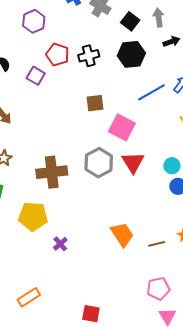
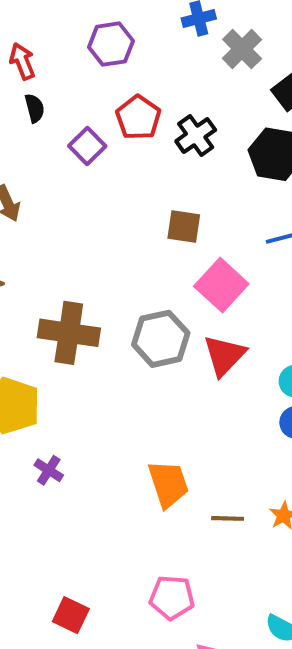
black cross: (89, 56) -> (196, 136), turned -36
purple cross: (60, 244) -> (49, 470), turned -32
pink pentagon: (158, 289) -> (172, 598), moved

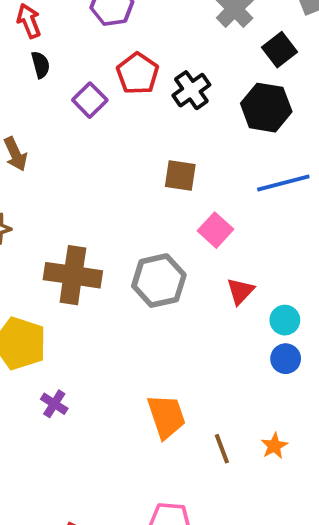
pink square: (221, 285) -> (216, 230), size x0.7
red triangle: (224, 355) -> (240, 291), moved, size x0.7
brown line: (228, 518) -> (222, 449), turned 68

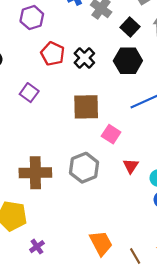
purple square: (90, 100) -> (29, 93), moved
brown square: (180, 175) -> (86, 107), size x1.5
purple cross: (54, 404) -> (37, 247), turned 32

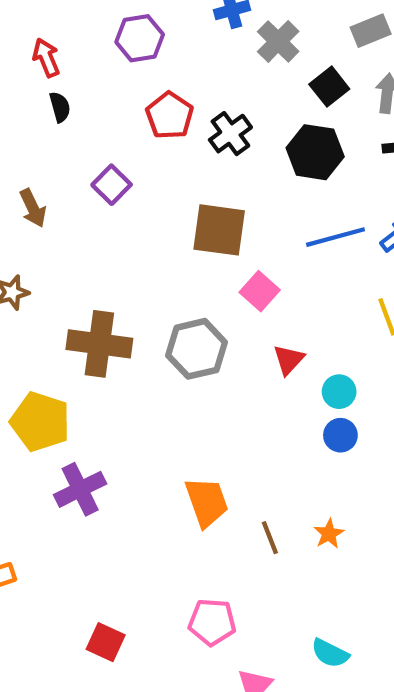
purple cross: (37, 247) -> (80, 489), size x1.6

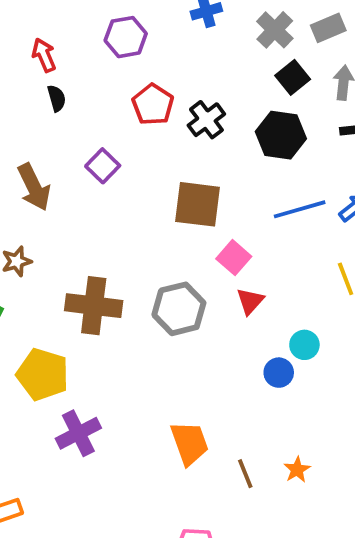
gray cross: (278, 41) -> (275, 30), moved
brown arrow: (33, 208) -> (34, 187), size x1.4
red triangle: (289, 360) -> (250, 301), moved
blue circle: (340, 435) -> (279, 373), moved

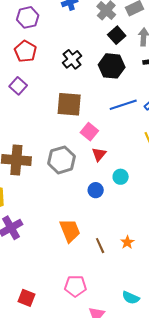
red pentagon: (153, 105) -> (25, 51), moved
cyan circle: (304, 345) -> (121, 177), moved
blue circle: (279, 373) -> (96, 190), moved

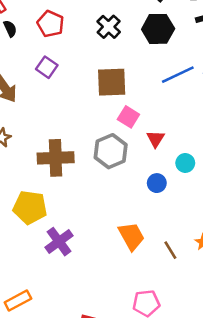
pink square: (89, 132) -> (128, 117), moved

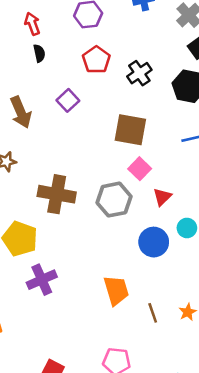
red pentagon: (51, 24) -> (96, 60), moved
blue circle: (157, 183) -> (154, 242), size x1.5

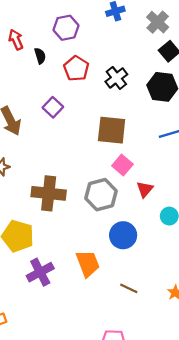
black semicircle: (39, 53) -> (40, 56), moved
blue circle: (154, 242) -> (123, 235), moved
orange trapezoid: (116, 290) -> (88, 264), moved
brown line: (153, 313) -> (129, 288), moved, turned -42

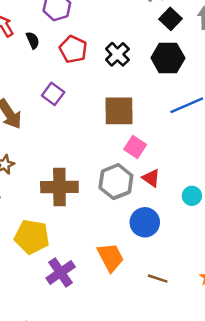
red triangle: (145, 189) -> (151, 178), moved, turned -30

